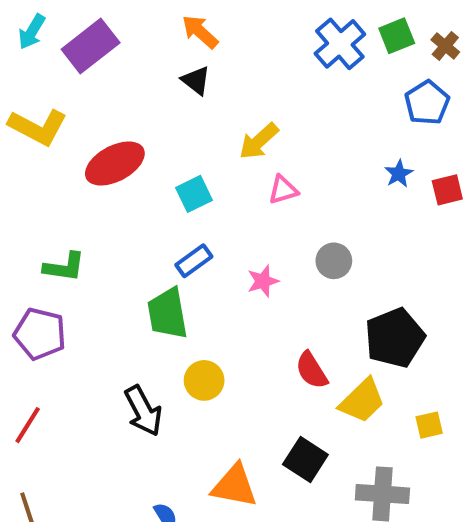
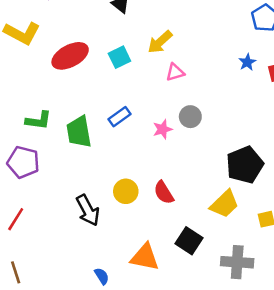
cyan square: (194, 194) -> (119, 57), moved
gray circle: (334, 261) -> (190, 117), moved
green trapezoid: (168, 314) -> (79, 132), moved
red semicircle: (312, 370) -> (164, 193), moved

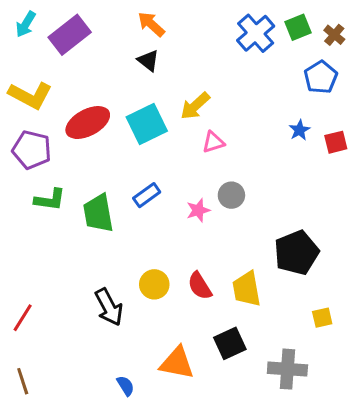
cyan square: (119, 57) -> (147, 124), size x1.5
purple pentagon: (23, 162) -> (32, 150), moved
yellow trapezoid: (224, 204) -> (247, 289), moved, turned 124
black square: (189, 241) -> (230, 343), turned 32

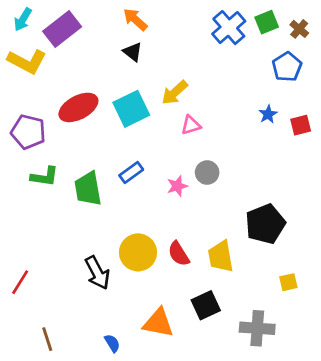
yellow L-shape: (30, 95) -> (27, 61), moved
yellow circle: (154, 284) -> (138, 252), size x1.4
brown line: (23, 381) -> (47, 339), moved

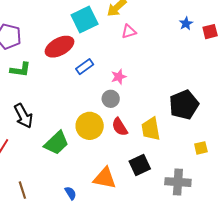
red ellipse: (78, 107) -> (60, 47), moved
gray circle: (207, 172) -> (111, 99), moved
green trapezoid: (88, 189) -> (56, 143), moved, turned -124
black arrow: (97, 273) -> (23, 116), moved

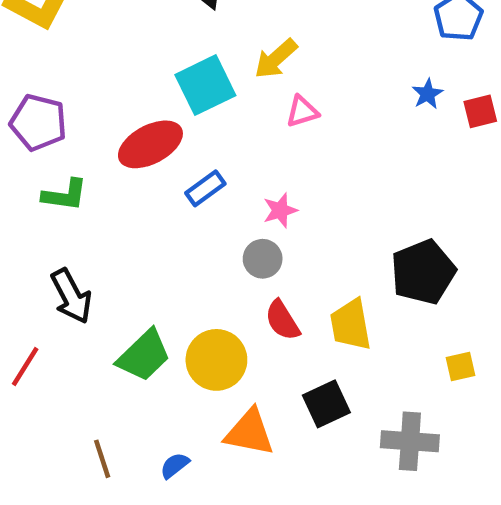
yellow circle: (90, 126) -> (216, 360), moved
brown line: (22, 190) -> (102, 459), moved
blue semicircle: (71, 193) -> (175, 465), turned -96

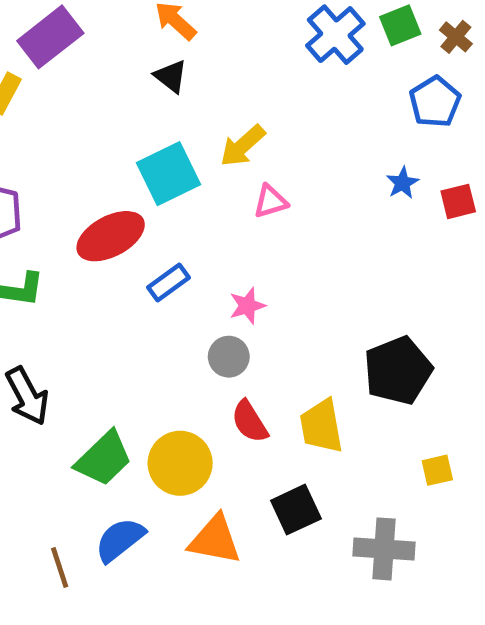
blue semicircle: (175, 465) -> (120, 540), moved, size x1.6

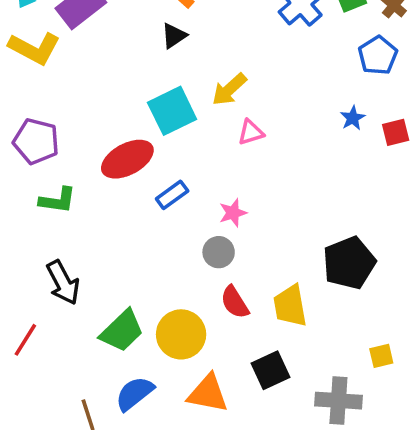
black triangle: (171, 76) -> (174, 36), turned 48
yellow square: (437, 470) -> (381, 356), moved

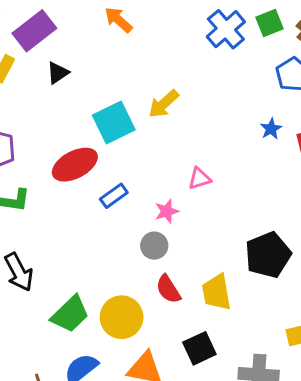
black triangle: (174, 36) -> (58, 73), moved
pink triangle: (251, 132) -> (199, 179), moved

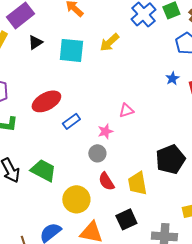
yellow arrow: (164, 104) -> (109, 42), moved
cyan square: (114, 123) -> (71, 50), moved, turned 32
green trapezoid: (70, 314) -> (43, 170), moved, turned -108

